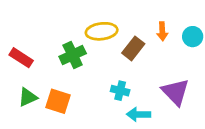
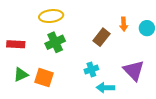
yellow ellipse: (102, 31) -> (51, 16), moved
red rectangle: (21, 58) -> (16, 44), turned -30
cyan cross: (120, 91) -> (91, 69), turned -32

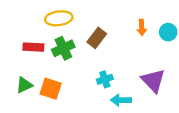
brown rectangle: (102, 37) -> (97, 38), moved
red rectangle: (16, 44) -> (33, 47), moved

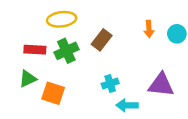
purple triangle: (153, 80) -> (161, 85), turned -40
green triangle: (24, 85) -> (28, 79), moved

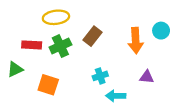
orange arrow: (149, 29) -> (136, 41), moved, size x1.6
green triangle: (28, 79) -> (15, 69), moved
purple triangle: (161, 85) -> (147, 77), size x0.6

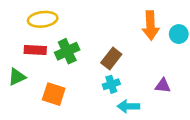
yellow ellipse: (56, 17) -> (43, 19), moved
brown rectangle: (92, 36) -> (111, 59), moved
orange arrow: (136, 41) -> (151, 25), moved

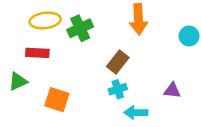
orange arrow: (151, 25) -> (139, 19), moved
green cross: (67, 51) -> (80, 28), moved

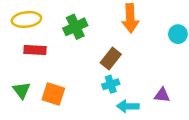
yellow ellipse: (45, 20) -> (26, 19), moved
green triangle: (18, 81) -> (22, 90), moved, turned -42
purple triangle: (172, 91) -> (162, 95), moved

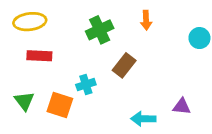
orange arrow: (130, 18) -> (146, 20), size x0.6
green cross: (75, 27) -> (100, 30), moved
cyan cross: (111, 84) -> (86, 85), moved

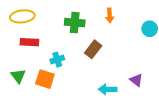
green cross: (100, 30) -> (75, 23), turned 30
cyan cross: (86, 85) -> (57, 60), moved
purple triangle: (182, 106) -> (136, 80), turned 32

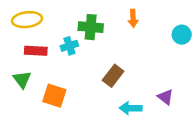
brown rectangle: (93, 49) -> (113, 76), moved
cyan cross: (57, 60) -> (69, 46), moved
green triangle: (18, 76) -> (22, 79), moved

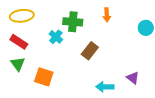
cyan cross: (69, 46) -> (56, 37), turned -32
red rectangle: (36, 51) -> (19, 42), moved, turned 30
brown rectangle: (113, 76) -> (90, 51), moved

